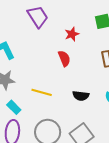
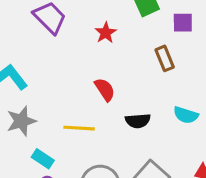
red semicircle: (64, 59) -> (105, 90), moved

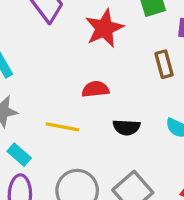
red star: (106, 33) -> (104, 28), size x1.6
red semicircle: (105, 90) -> (95, 89), turned -70

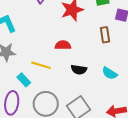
cyan rectangle: (19, 155) -> (24, 80), moved

